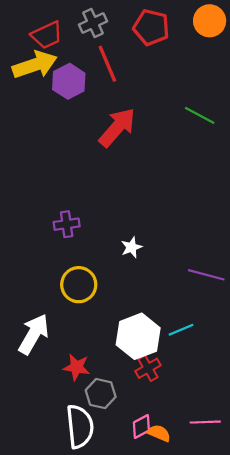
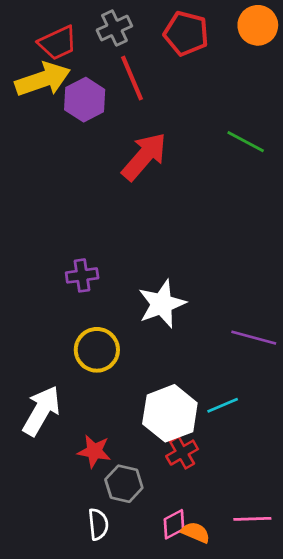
white star: (131, 247) -> (162, 304), size x1.8
white semicircle: (80, 427) -> (98, 524), size x0.6

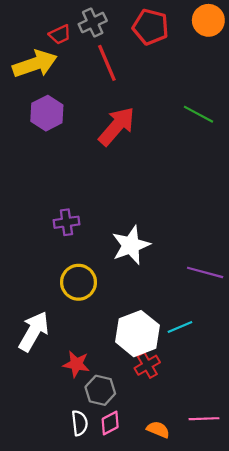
red trapezoid: (58, 43) -> (60, 35), moved, size x0.7
purple hexagon: (85, 100) -> (47, 113), moved
pink diamond: (174, 524) -> (110, 423), moved

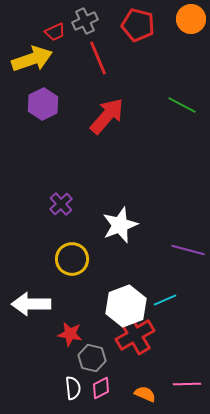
purple cross: (66, 222) -> (61, 204), turned -35
white arrow: (34, 331) -> (31, 304), turned -120
red cross: (147, 365) -> (135, 335), size x1.6

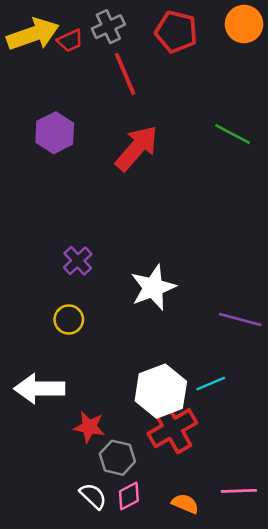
yellow arrow: (32, 59) -> (33, 34), moved
yellow circle: (72, 259) -> (69, 320), moved, size x0.7
white semicircle: (73, 388) -> (93, 496), turned -40

